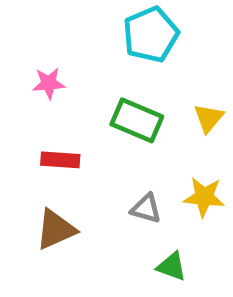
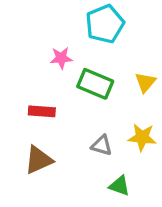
pink star: (49, 83) -> (61, 58), moved

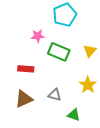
yellow star: (142, 137) -> (88, 85), turned 30
gray triangle: (102, 145) -> (55, 95), moved

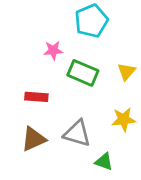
yellow star: (88, 85) -> (124, 119), turned 30
gray triangle: (55, 95) -> (77, 133), size x1.5

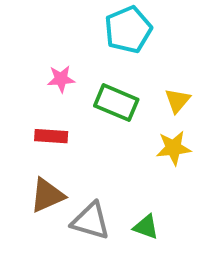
pink star: (53, 50) -> (61, 79), moved
yellow star: (124, 119) -> (173, 148), moved
gray triangle: (77, 133) -> (91, 221), moved

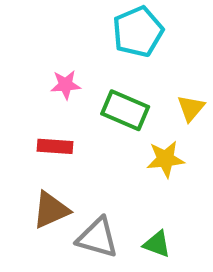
yellow star: (173, 148) -> (165, 159), moved

